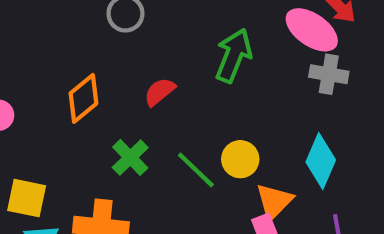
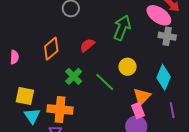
yellow circle: (240, 159) -> (128, 67), moved

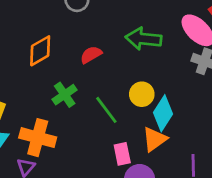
green arrow: (122, 28) -> (144, 39), turned -115
cyan diamond: (164, 77) -> (163, 113), moved
pink rectangle: (138, 111) -> (122, 154), moved

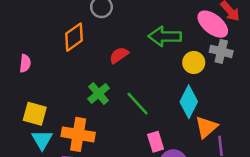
orange diamond: (40, 51) -> (74, 37), moved
yellow circle: (142, 94) -> (194, 62), moved
orange triangle: (155, 139) -> (206, 127), moved

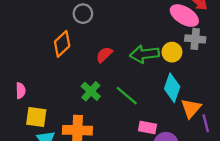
green arrow: (165, 36) -> (144, 54), moved
pink semicircle: (25, 63) -> (21, 91), moved
pink rectangle: (156, 142) -> (147, 127), turned -54

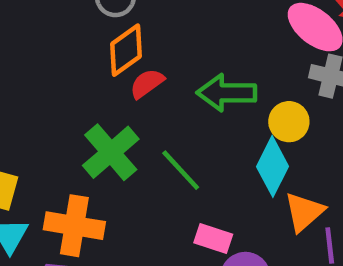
orange diamond: (62, 44) -> (126, 50), moved
yellow circle: (172, 52) -> (289, 122), moved
green cross: (91, 91) -> (111, 152), size x1.4

